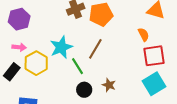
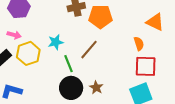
cyan star: (61, 47) -> (56, 42), size x0.7
black circle: (84, 90) -> (71, 88), size x1.5

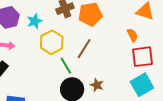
cyan star: (56, 42) -> (35, 21), moved
yellow hexagon: (28, 53) -> (52, 42), moved

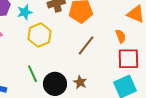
brown line: (84, 49) -> (86, 45), moved
green line: (66, 66) -> (32, 74), moved

